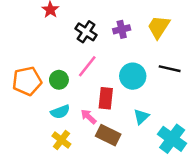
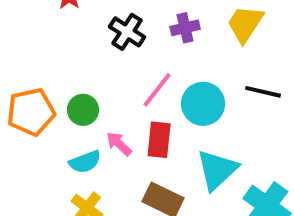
pink line: (87, 66) -> (157, 90), moved
pink arrow: (88, 117) -> (119, 144), moved
cyan triangle: (141, 117) -> (217, 170), size x1.6

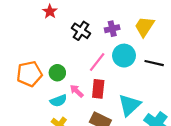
cyan circle: (203, 104) -> (124, 56), moved

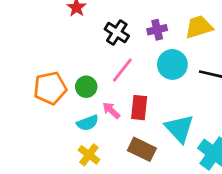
yellow trapezoid: (144, 27) -> (199, 27), turned 40
pink line: (97, 62) -> (122, 70), moved
cyan triangle: (129, 105) -> (179, 128), turned -30

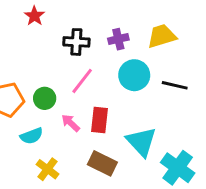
black cross: (117, 32) -> (76, 42), turned -30
cyan semicircle: (88, 123) -> (32, 136), moved

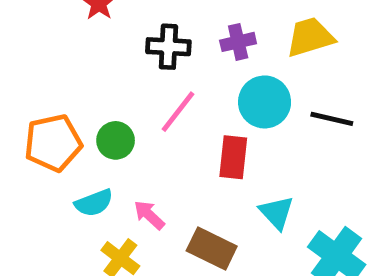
red rectangle: (100, 120) -> (233, 157), moved
pink arrow: (71, 123) -> (149, 215), moved
cyan triangle: (141, 142) -> (277, 213), size x0.7

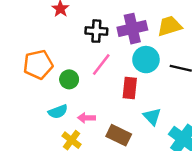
purple cross: (238, 42) -> (132, 29), size x1.6
orange pentagon: (53, 143) -> (38, 65), moved
pink arrow: (149, 215) -> (86, 118), turned -42

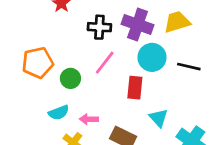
purple cross: (132, 29) -> (138, 25), turned 32

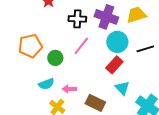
black line: (189, 67) -> (145, 49), turned -30
red rectangle: (135, 88) -> (114, 65), moved, turned 36

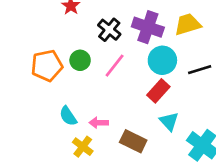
black cross: (77, 19) -> (109, 30), turned 36
green circle: (55, 58) -> (80, 60), moved
cyan semicircle: (46, 84) -> (68, 116), turned 77

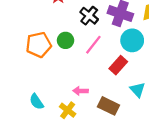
red rectangle: (158, 91) -> (118, 65), moved
cyan semicircle: (68, 116) -> (36, 102), moved

